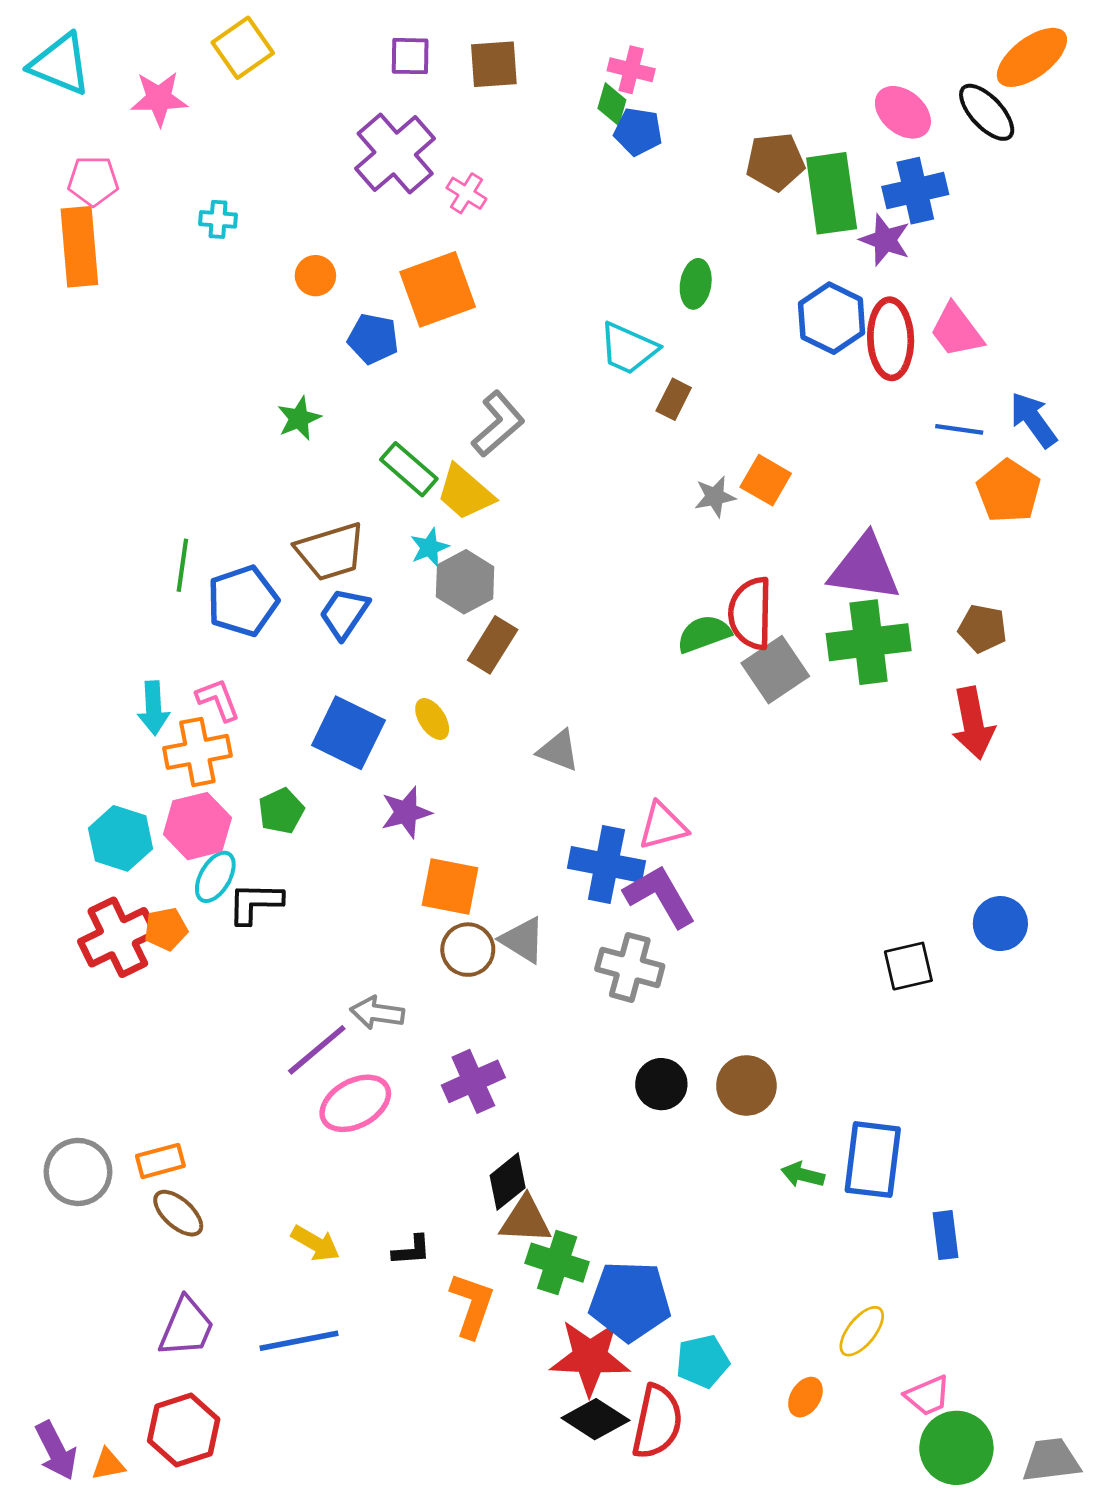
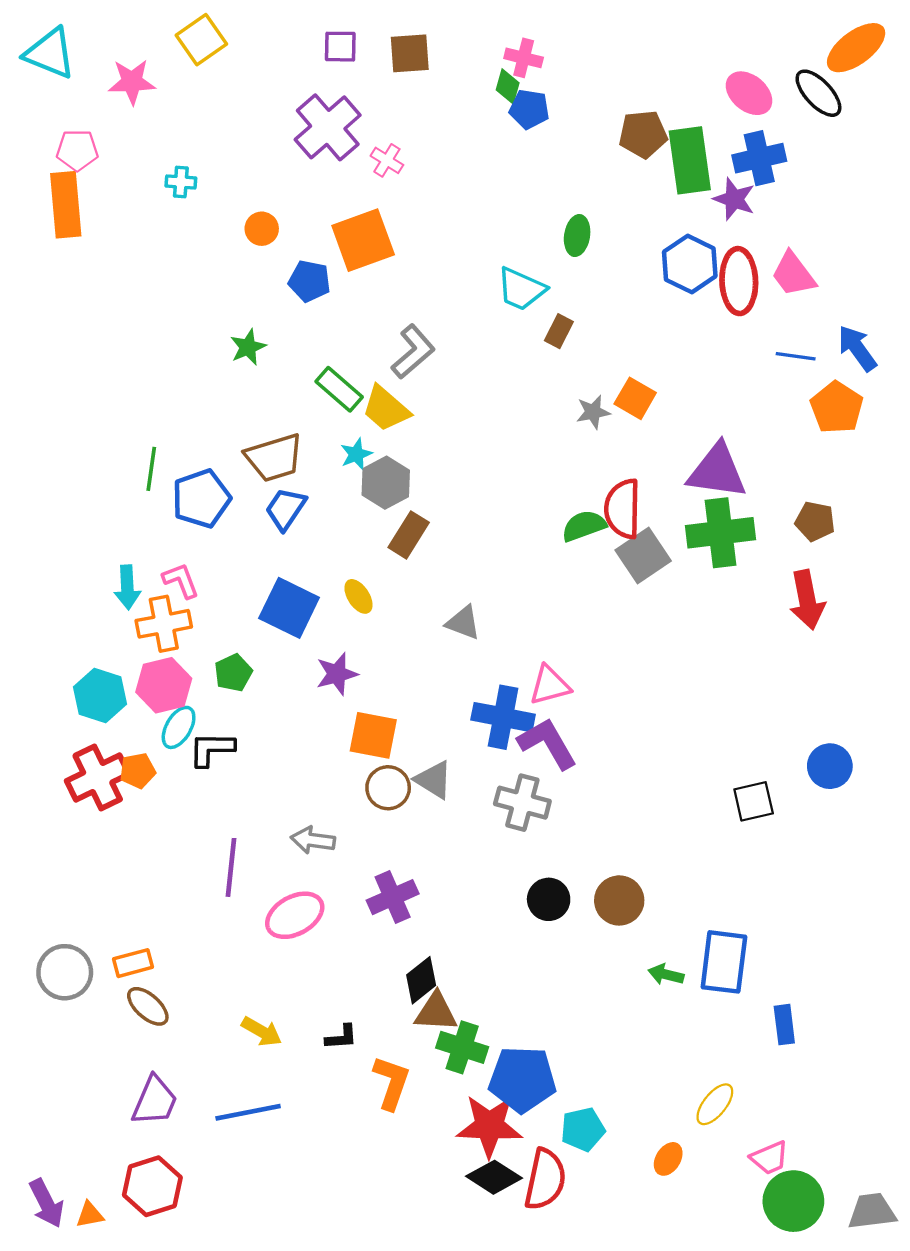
purple line: (317, 1050) -> (231, 867), moved, turned -44

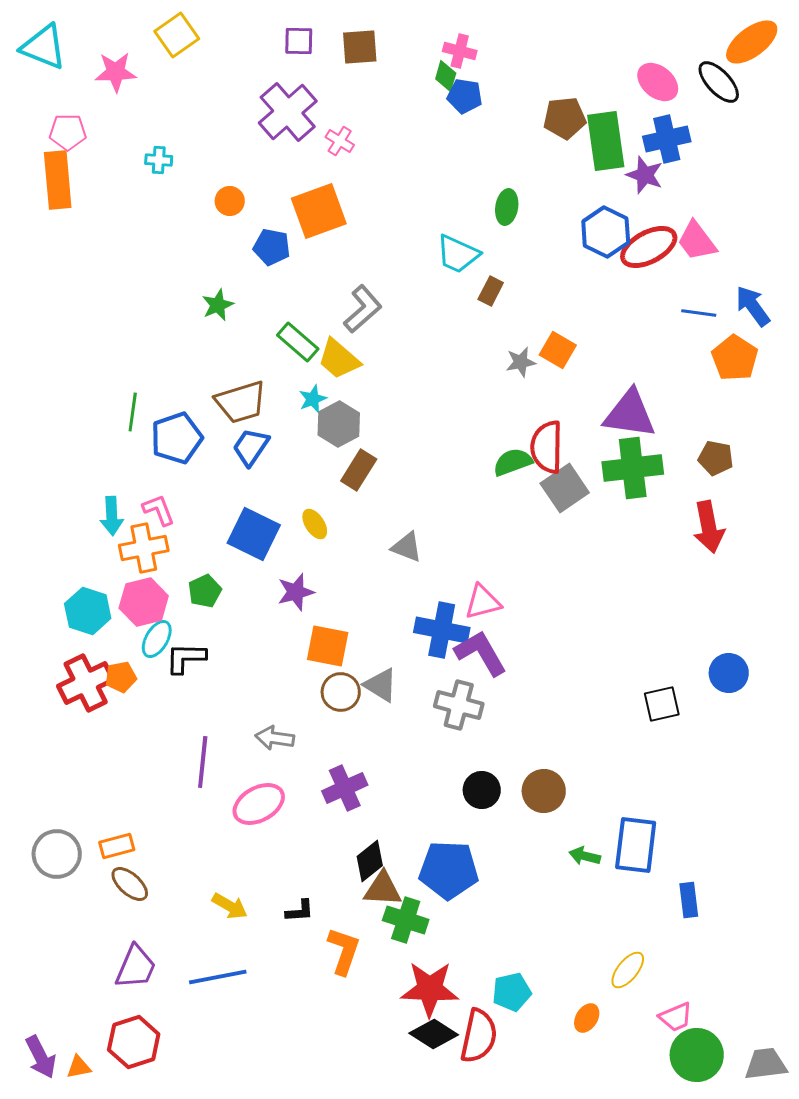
red ellipse: (739, 281) -> (649, 247), turned 64
blue pentagon: (522, 1079) -> (449, 870), moved

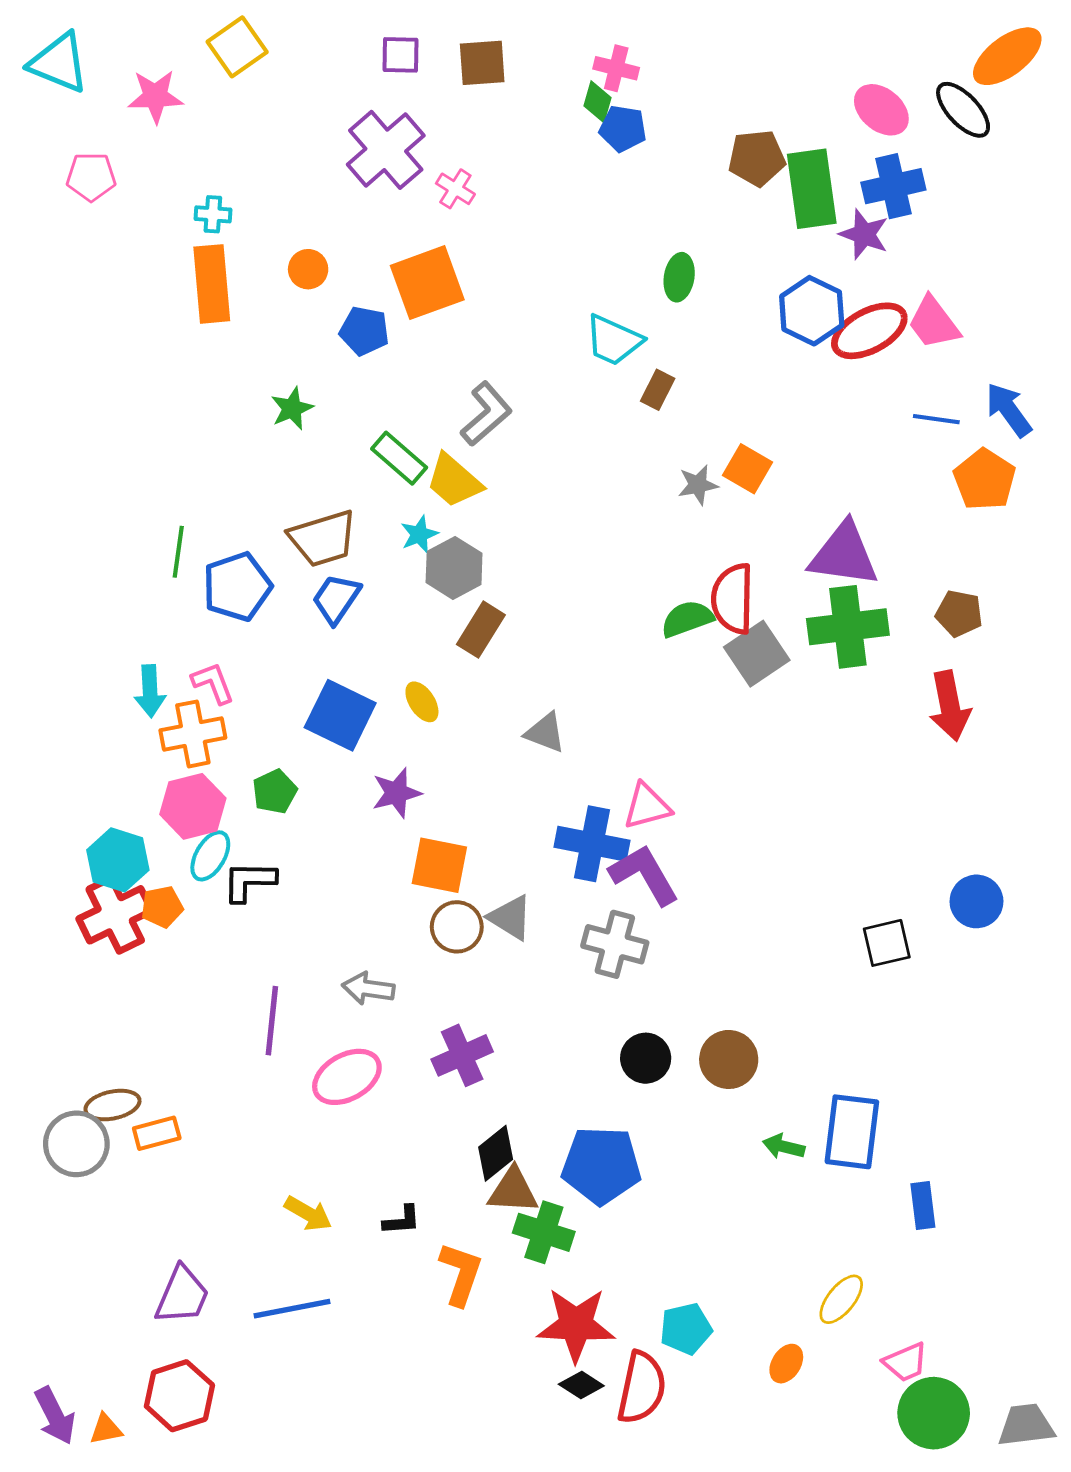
orange rectangle: (58, 180) -> (212, 284), moved
cyan hexagon: (88, 611) -> (118, 860), moved
brown ellipse: (130, 884) -> (113, 1105), moved, turned -54
black diamond: (434, 1034) -> (581, 1385), size x0.7

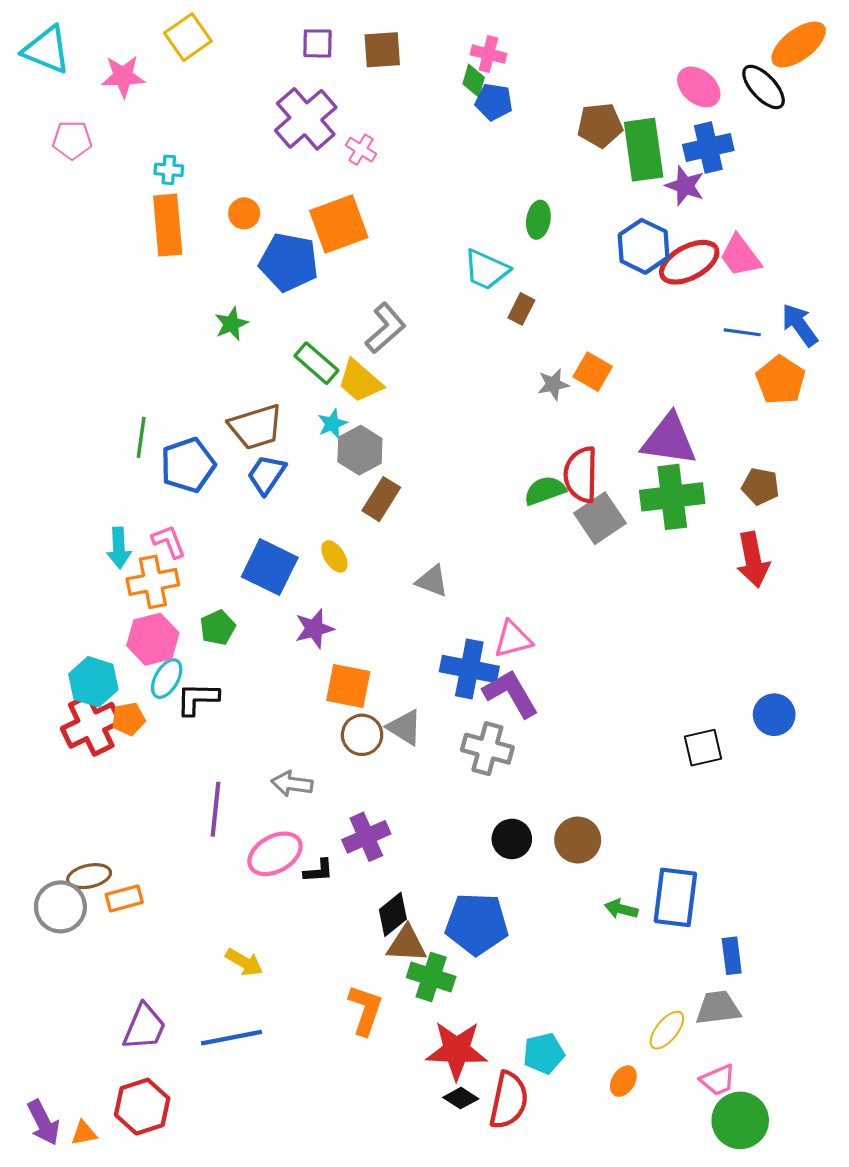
blue pentagon: (364, 331) -> (289, 262), size x1.5
black L-shape: (402, 1220) -> (319, 871), moved
gray trapezoid: (1026, 1425) -> (718, 1008), moved

